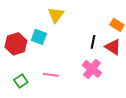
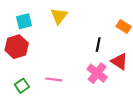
cyan square: (39, 37) -> (24, 21), moved, turned -35
red triangle: (113, 47) -> (119, 61), moved

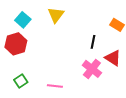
cyan square: (24, 21) -> (23, 20), turned -35
pink line: (54, 79) -> (55, 86), moved

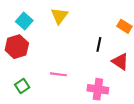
pink cross: (92, 69) -> (98, 89), moved, turned -30
pink line: (55, 86) -> (58, 74), moved

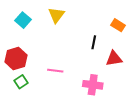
red hexagon: (17, 47) -> (16, 59), moved
red triangle: (120, 62) -> (114, 59), turned -42

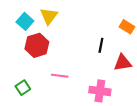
yellow triangle: (56, 15) -> (49, 16), moved
red hexagon: (16, 59) -> (37, 45), moved

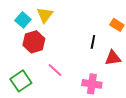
pink line: (60, 76) -> (55, 70), turned 35
green square: (23, 88) -> (21, 81), size x1.5

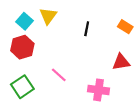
red hexagon: (34, 42) -> (22, 47), moved
black line: (93, 42) -> (87, 29), moved

